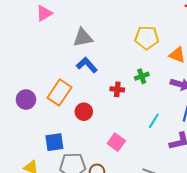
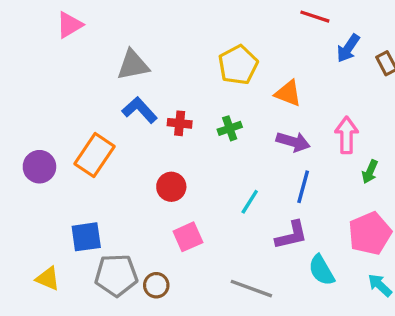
yellow pentagon: (147, 38) -> (238, 65), turned -30
red cross: (117, 89) -> (180, 123), moved
red circle: (84, 112) -> (171, 187), moved
pink square: (116, 142) -> (188, 237), turned 30

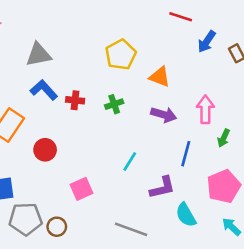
red circle: (171, 187) -> (45, 150), moved
blue line: (303, 187) -> (186, 154), moved

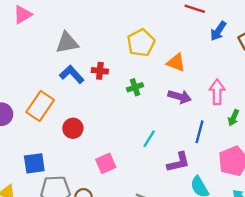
red cross: (75, 100) -> (100, 71), moved

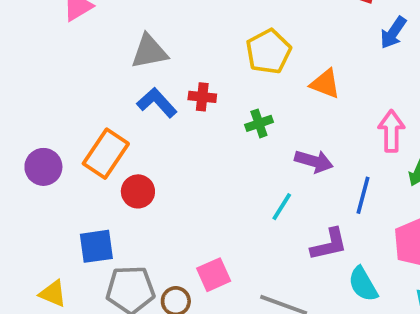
purple arrow: (180, 97) -> (314, 161), moved
red circle: (73, 128) -> (138, 191), moved
pink square: (106, 163) -> (214, 275), moved

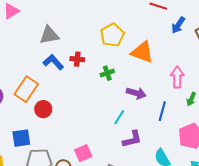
orange triangle: (325, 84) -> (142, 52), size x1.4
purple L-shape: (329, 244) -> (132, 139), moved

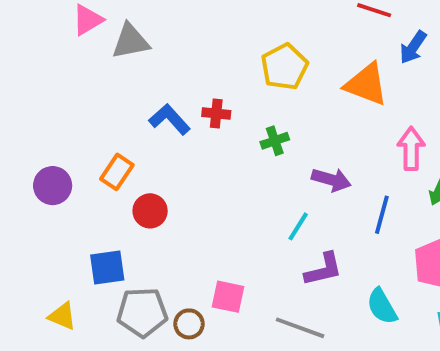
gray triangle: (49, 35) -> (131, 41), moved
orange triangle: (142, 52) -> (366, 84), moved
orange rectangle: (26, 89) -> (117, 172), size x0.7
pink square: (83, 153) -> (228, 297), turned 36

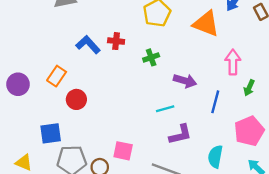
cyan line: (298, 226) -> (165, 109), turned 42
cyan semicircle: (382, 306) -> (215, 157), turned 40

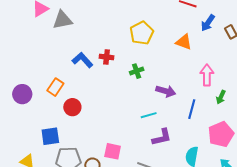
orange triangle: (206, 24) -> (184, 42), size x0.7

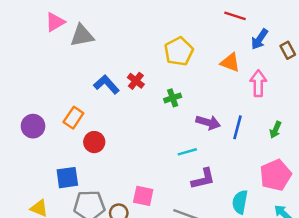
red cross: (107, 57) -> (136, 81), turned 32
pink arrow: (207, 75) -> (258, 83), moved
blue line: (192, 109) -> (238, 127), moved

